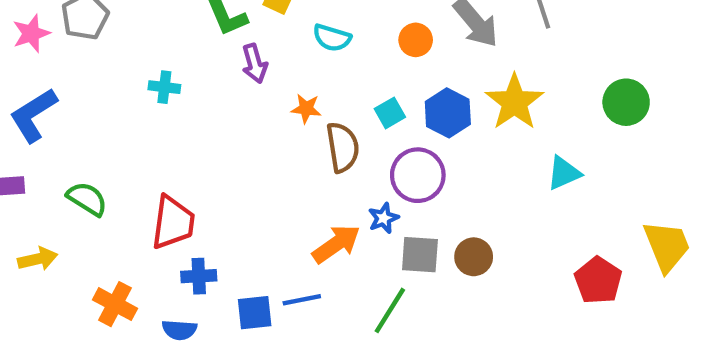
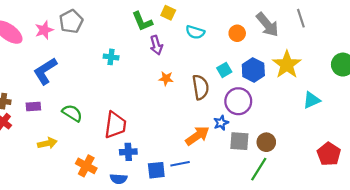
orange star: (306, 109) -> (166, 79), moved
green line: (390, 310) -> (259, 169), moved

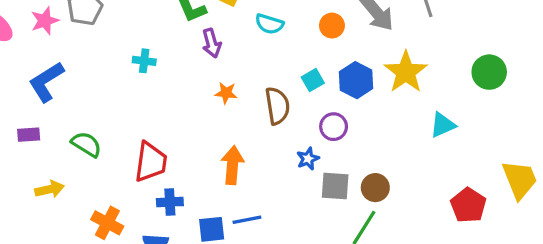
purple circle: (238, 101) -> (334, 127), size x0.7
orange arrow: (197, 136) -> (232, 165), moved, turned -50

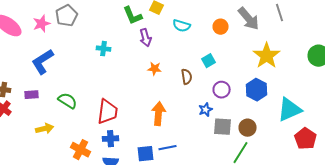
blue hexagon: (356, 80) -> (257, 90), moved
brown semicircle: (277, 106) -> (187, 77), size x0.7
cyan triangle: (443, 125) -> (290, 110), moved, size x1.5
blue cross: (170, 202) -> (111, 139), moved

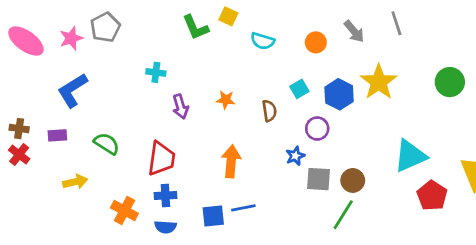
gray arrow: (249, 19) -> (354, 31), size x0.7
purple arrow: (146, 38) -> (180, 107), moved
blue hexagon: (257, 90) -> (339, 94), moved

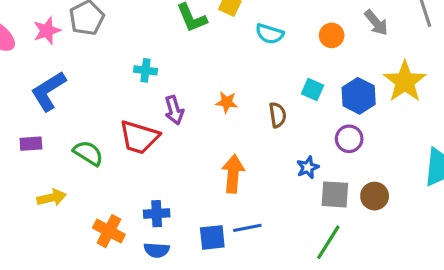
cyan square: (299, 89) -> (313, 89), turned -36
purple circle: (317, 129) -> (349, 139), moved
red trapezoid: (161, 159) -> (139, 137), moved, turned 99
green line: (343, 215) -> (328, 242), moved

